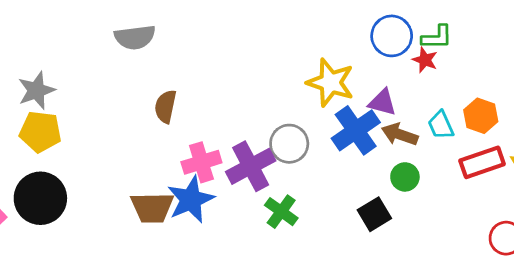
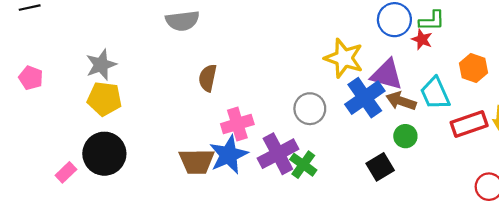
purple triangle: (382, 102) -> (387, 75), size x1.4
orange hexagon: (481, 116) -> (474, 68), moved
cyan trapezoid: (441, 125) -> (435, 93), size x1.4
purple cross: (251, 166) -> (278, 154), moved

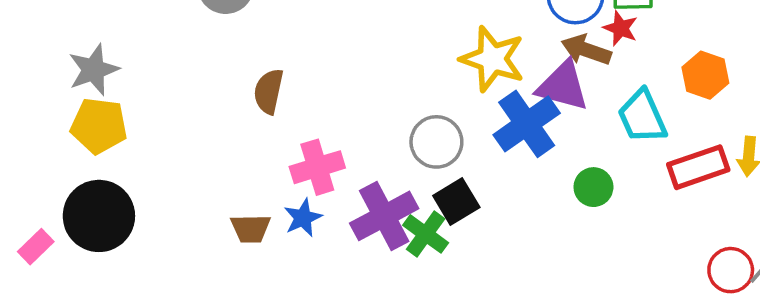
brown arrow: (401, 101) -> (586, 50), moved
blue star: (229, 155) -> (303, 218), size x0.6
brown trapezoid: (197, 161) -> (251, 229), size x0.7
black square: (380, 167) -> (456, 202), moved

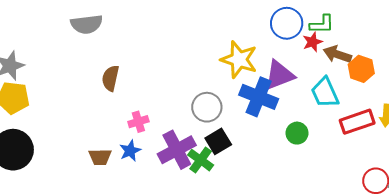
red star: (621, 28) -> (313, 42), turned 30
brown arrow: (586, 50) -> (337, 54), moved
purple triangle: (563, 86) -> (279, 75), turned -36
blue cross: (527, 124) -> (259, 97), turned -33
pink cross: (317, 167) -> (138, 122), size x0.7

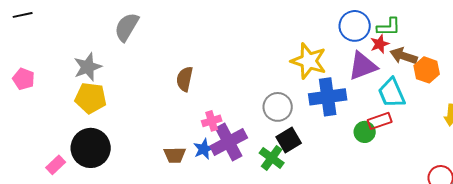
gray semicircle: (87, 24) -> (127, 27), moved, turned 128
purple triangle: (279, 75) -> (363, 66), moved
blue cross: (259, 97) -> (328, 97), turned -30
red rectangle: (357, 122) -> (380, 121), moved, size x0.7
purple cross: (177, 150) -> (229, 142), moved

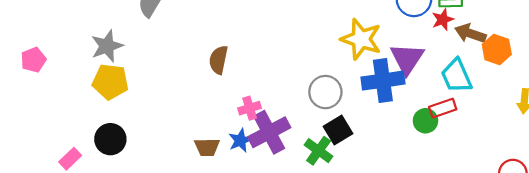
purple triangle: (363, 66) -> (407, 59), moved, turned -36
pink pentagon: (24, 79) -> (33, 60), turned 30
black circle: (91, 148) -> (110, 139), size x0.7

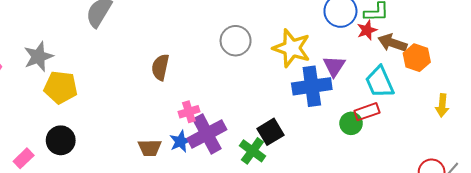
gray star: (107, 46) -> (38, 57), moved
purple triangle: (407, 59) -> (334, 66), size x0.7
gray circle: (325, 92) -> (236, 41), moved

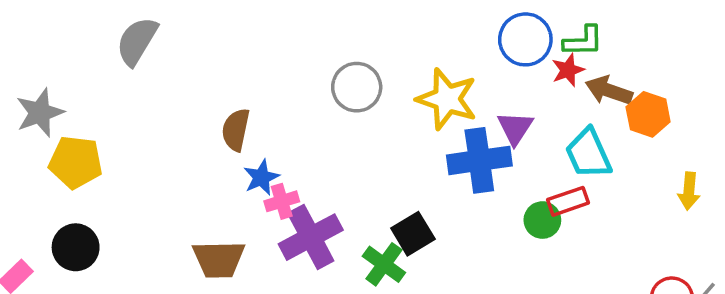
blue star: (180, 141) -> (261, 177), moved
brown trapezoid: (150, 148) -> (219, 259), size x1.4

